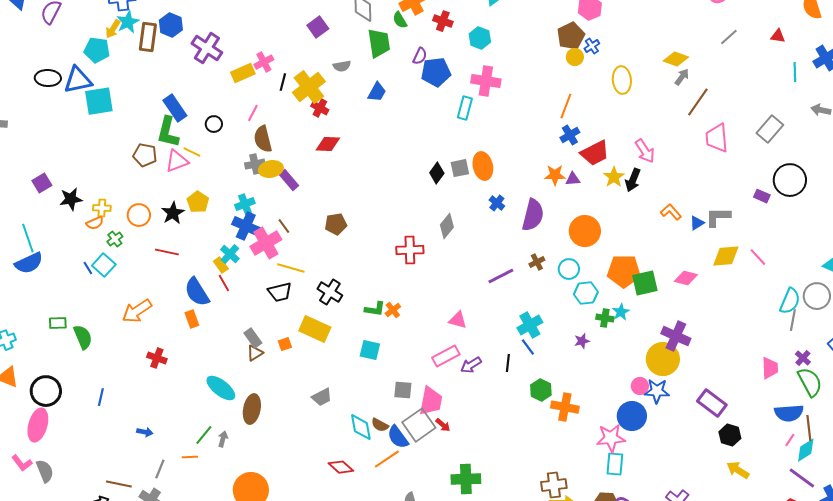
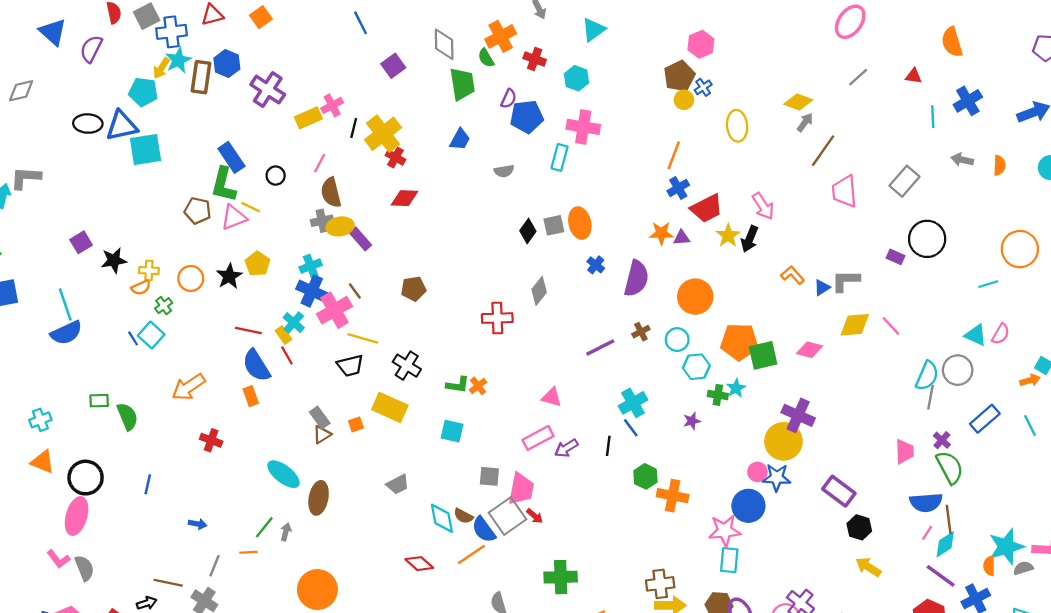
gray semicircle: (342, 66) -> (504, 171), moved
red line: (167, 252) -> (248, 331), moved

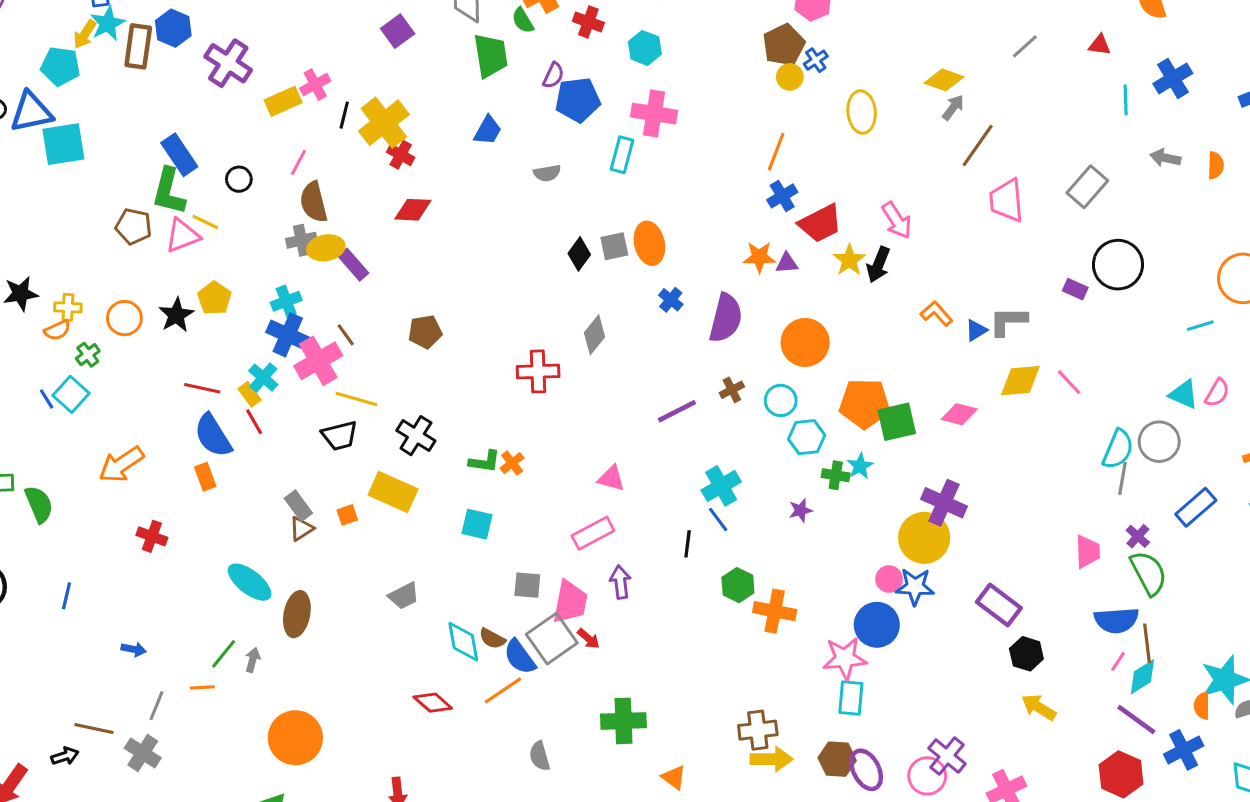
purple arrow: (566, 448) -> (620, 582), moved, turned 115

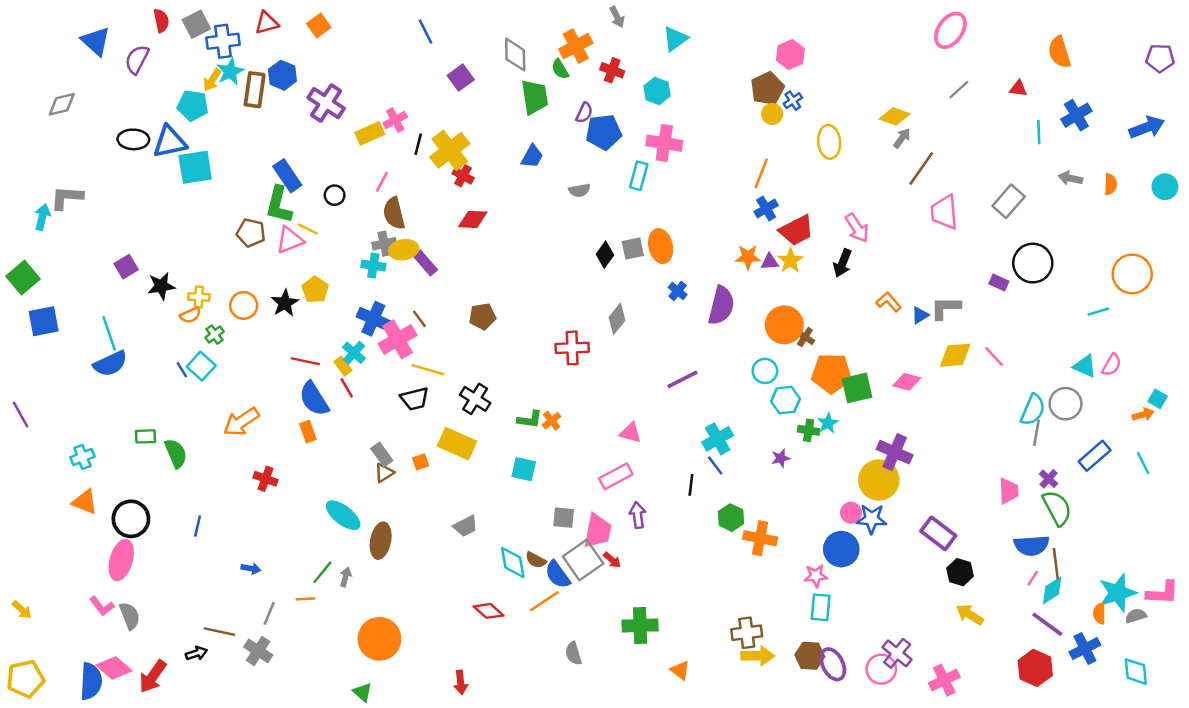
yellow star: (849, 260) -> (790, 261), moved
cyan cross: (286, 301) -> (373, 265), moved, turned 30
brown cross: (732, 390) -> (805, 337), moved, turned -30
pink star: (845, 658) -> (816, 576), size x0.7

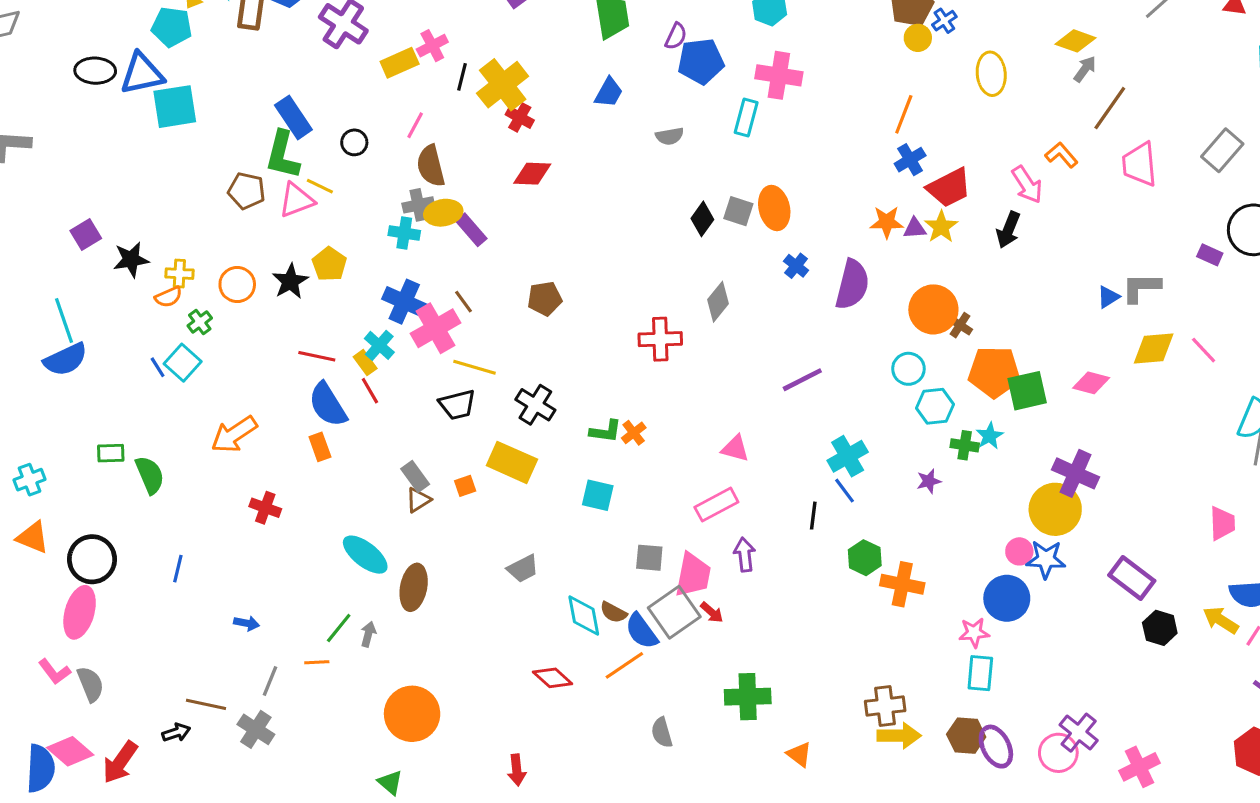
gray square: (633, 249) -> (738, 211), turned 30
orange L-shape: (889, 302) -> (1061, 155), moved
yellow arrow: (970, 615) -> (1221, 620), moved

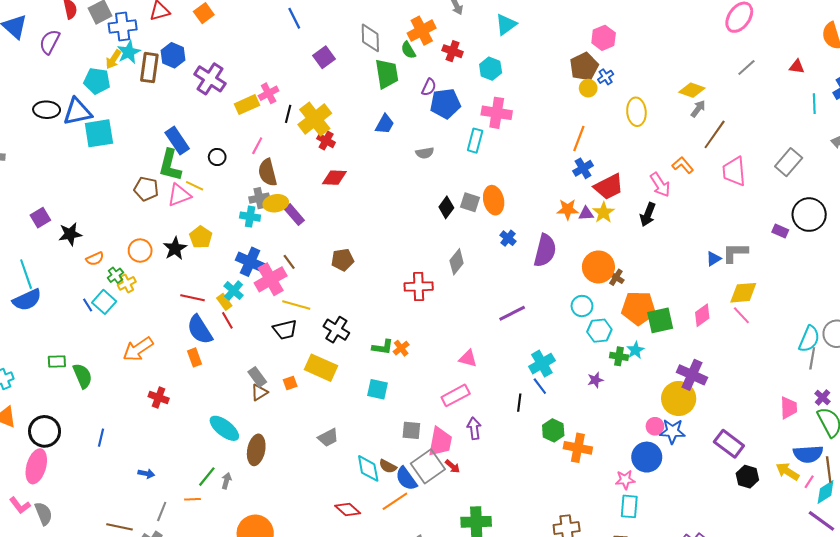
yellow cross: (179, 274) -> (127, 283), moved, turned -30
pink line: (1204, 350) -> (741, 315), moved
pink diamond: (1091, 383) -> (702, 315), turned -50

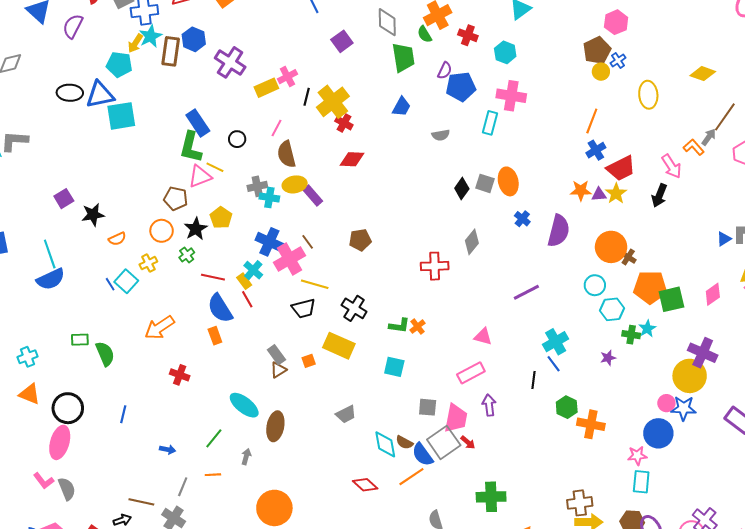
gray arrow: (698, 109) -> (709, 137), moved
brown pentagon: (146, 189) -> (176, 199), moved
gray cross: (259, 198) -> (257, 186), moved
green cross: (115, 275) -> (187, 255), moved
green line: (207, 477) -> (214, 438), moved

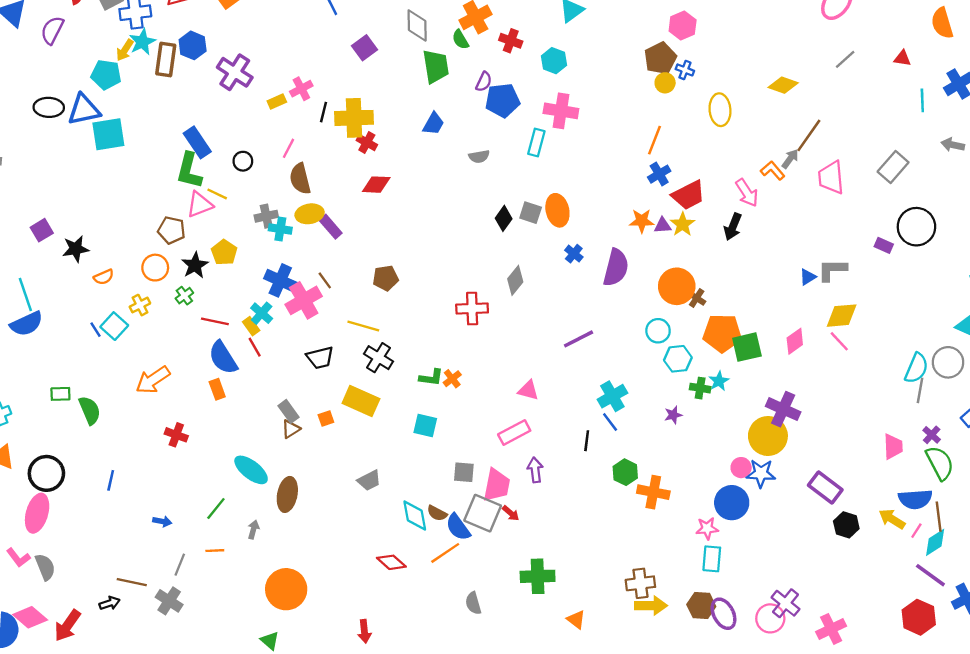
blue cross: (618, 60) -> (685, 70), turned -35
yellow rectangle: (266, 88) -> (277, 102), size x0.7
yellow cross: (333, 102) -> (354, 118), turned 36
yellow line: (315, 284) -> (363, 326), moved
gray square: (444, 442) -> (483, 513), turned -32

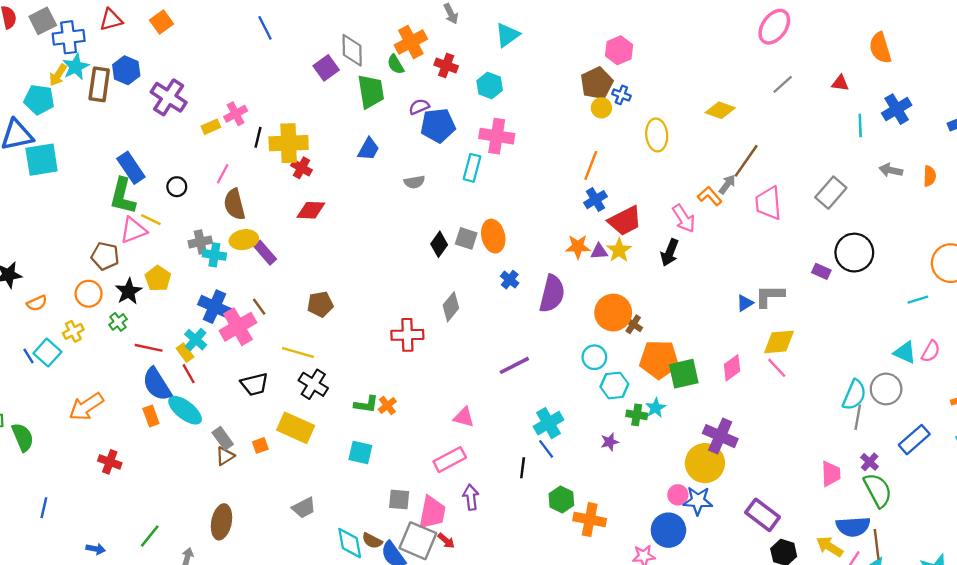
purple square: (364, 48) -> (326, 68), moved
purple semicircle: (484, 82) -> (419, 107), turned -138
cyan ellipse: (251, 470) -> (185, 410), moved

